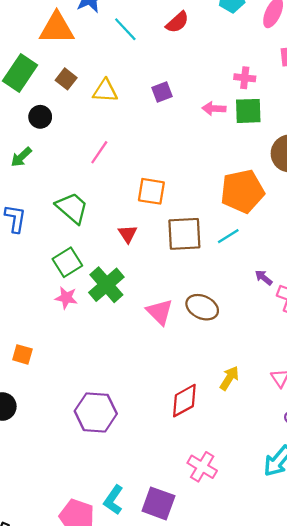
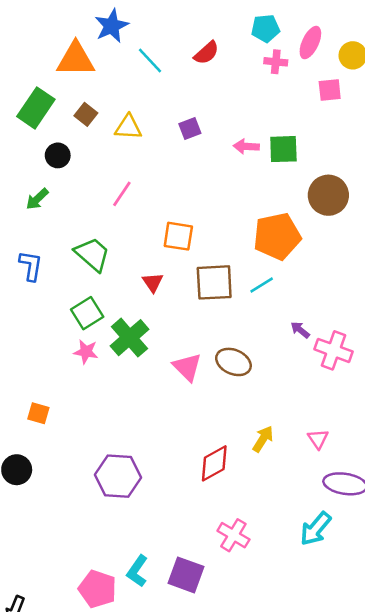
pink cross: (245, 78) -> (276, 62), moved

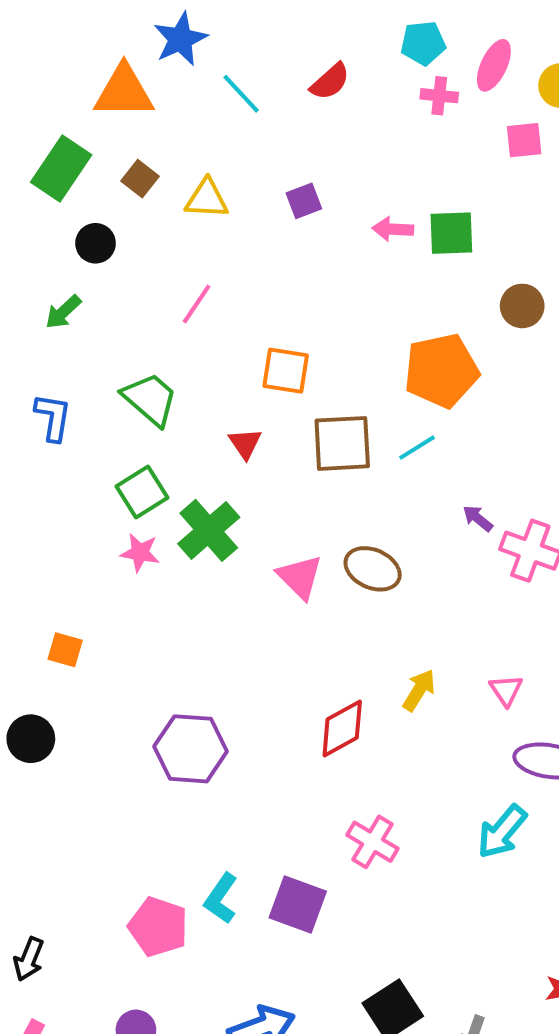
brown circle: (328, 195) -> (522, 306), size x0.7

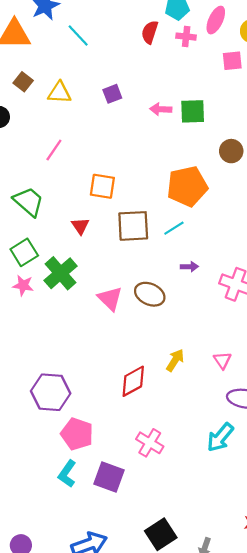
red semicircle: (330, 82) -> (150, 32), moved, turned 150
purple arrow: (478, 518) -> (189, 267), moved, turned 140
pink pentagon: (158, 927) -> (77, 434), moved

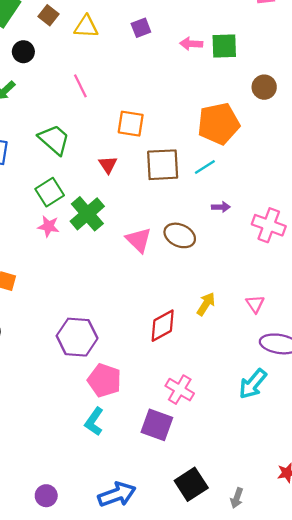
pink line: (54, 150) -> (80, 86), turned -60
purple square: (109, 477) -> (157, 425), moved

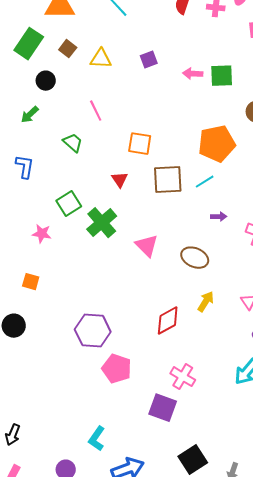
green trapezoid: (54, 140) -> (73, 143), moved, size x0.7
pink star: (48, 226) -> (42, 234), moved
brown ellipse: (180, 235) -> (195, 258), moved
cyan L-shape: (94, 422) -> (97, 439), moved

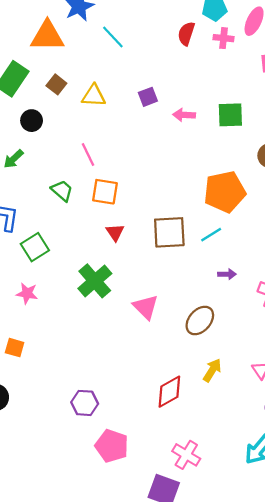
pink arrow: (193, 74) -> (184, 115), moved
orange square: (140, 144) -> (105, 192), moved
green square: (69, 204) -> (35, 247), moved
brown ellipse: (195, 258) -> (200, 320), turned -72
purple hexagon: (93, 331) -> (85, 403), size x0.7

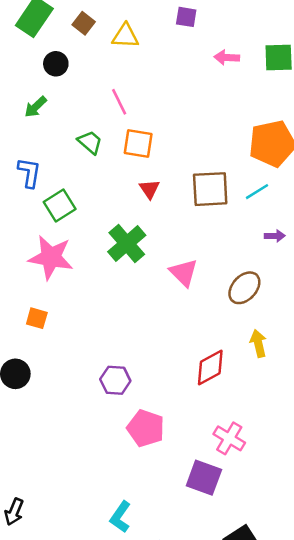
purple square: (148, 97) -> (186, 17), moved, turned 30
pink star: (27, 293) -> (51, 257), size x1.8
yellow arrow: (212, 370) -> (258, 343), turned -45

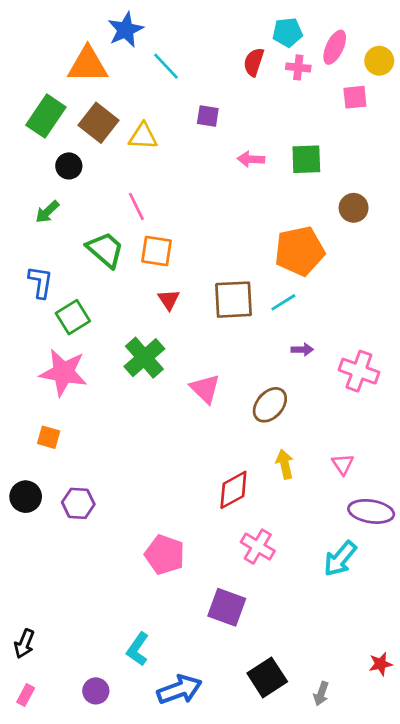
brown square: (84, 23) -> (99, 123), size x1.6
green trapezoid: (90, 142) -> (105, 250), size x1.4
purple hexagon: (115, 380) -> (78, 503), moved
pink cross: (229, 438) -> (258, 547), moved

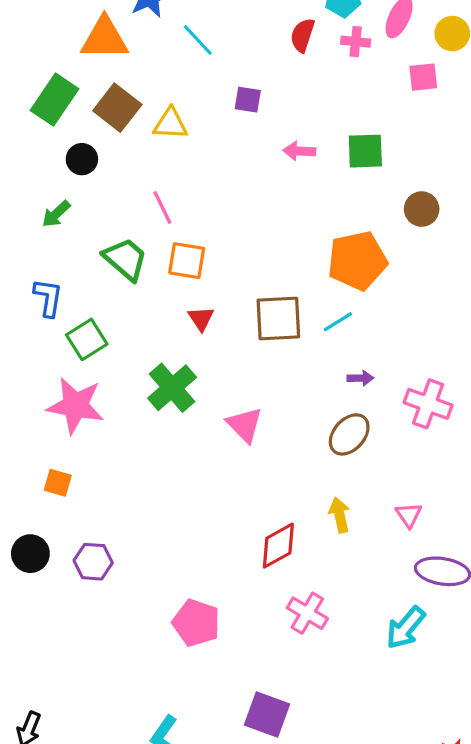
brown ellipse: (270, 405) -> (349, 434), moved
purple square: (227, 607) -> (267, 715), moved

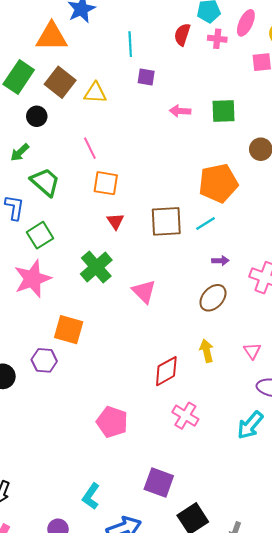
cyan line: (198, 40) -> (130, 44), moved, turned 40
green trapezoid: (125, 259) -> (45, 182), moved
pink star: (75, 405) -> (33, 279), turned -30
orange square: (58, 483) -> (69, 330), moved, size x1.6
purple hexagon: (93, 562) -> (44, 360), moved

